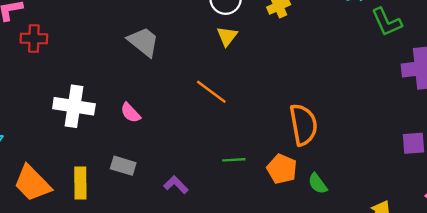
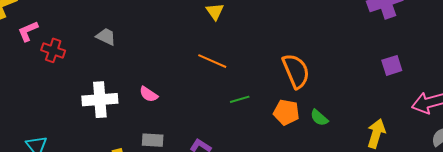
red cross: (34, 38) -> (53, 50), turned 30
gray trapezoid: (143, 42) -> (106, 37), moved, size x0.7
green line: (234, 160) -> (240, 99), moved

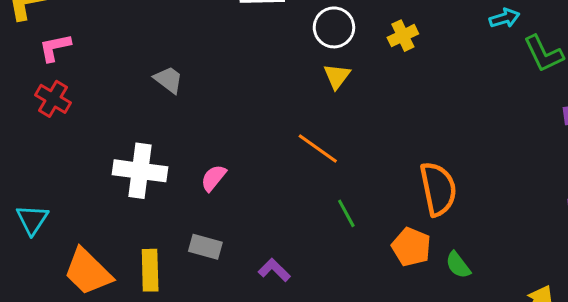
red cross: (53, 50) -> (53, 99), moved
pink semicircle: (149, 94) -> (213, 178), turned 84
green line: (240, 99) -> (346, 213), turned 66

